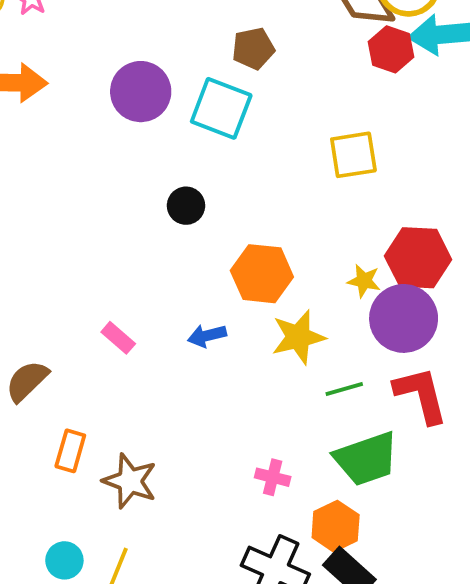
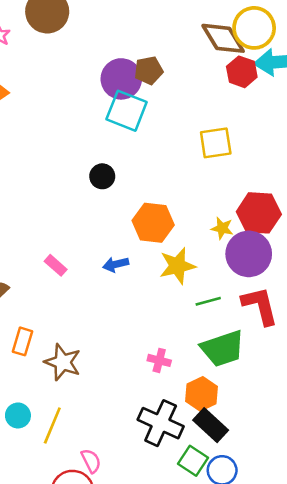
purple circle: (141, 92) -> (121, 79), moved

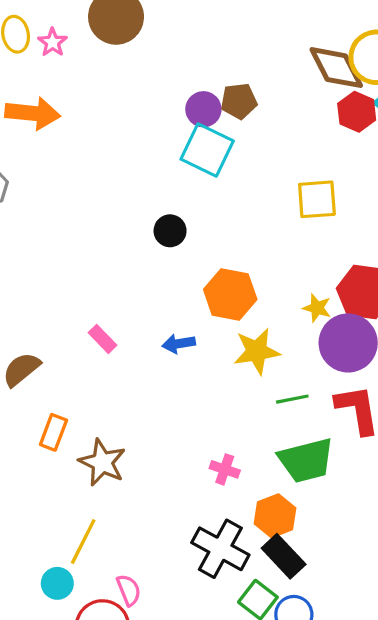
purple circle: (121, 79) -> (203, 109), size x0.7
cyan circle: (18, 415) -> (57, 583), moved

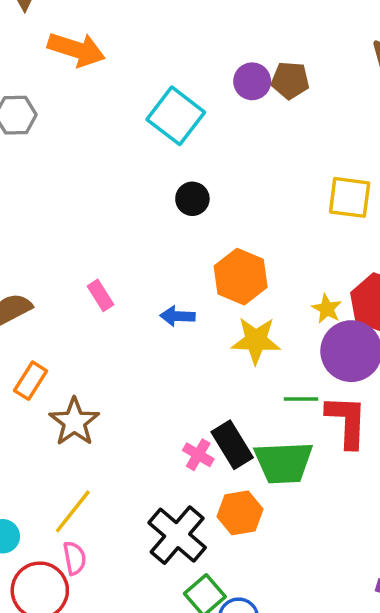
cyan square: (207, 150) -> (176, 116), moved
green line: (292, 399) -> (301, 399), moved
yellow line: (83, 542) -> (73, 511), moved
black rectangle: (284, 556) -> (232, 445), moved

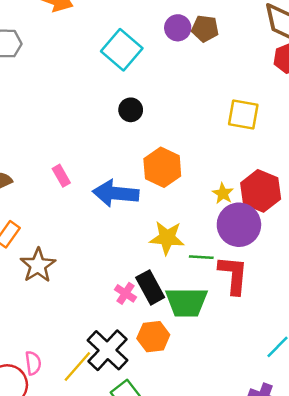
blue arrow: (178, 316) -> (116, 193), size x1.8
yellow star: (256, 340) -> (167, 238), moved
yellow line: (73, 511) -> (77, 366), moved

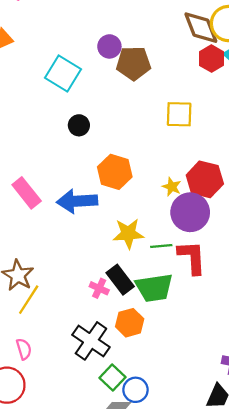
brown pentagon: (205, 29) -> (133, 63), moved, size x1.4
pink rectangle: (61, 176) -> (27, 193), size x1.6
pink semicircle: (33, 363) -> (24, 349), moved
yellow line: (77, 366) -> (29, 300), moved

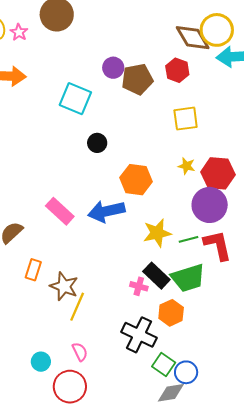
red hexagon: (212, 59) -> (177, 70), moved
yellow star: (172, 187) -> (187, 166), moved

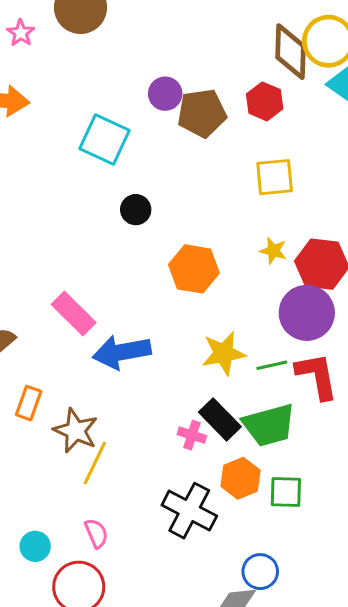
brown diamond: (193, 38) -> (290, 52), turned 30
blue arrow: (106, 211) -> (122, 352), moved
green square: (164, 364) -> (286, 492), moved, turned -35

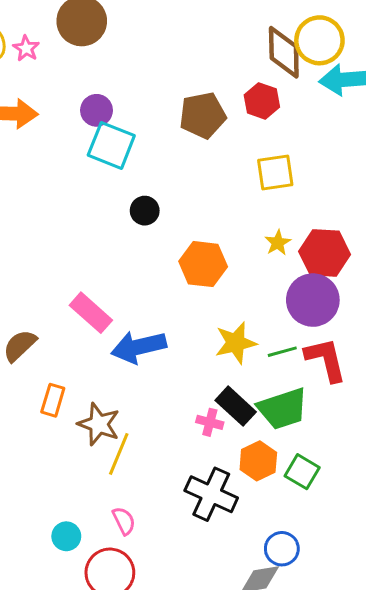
purple circle: (165, 94) -> (96, 110), moved
yellow star: (273, 251) -> (278, 243), turned 30
green square: (286, 492) -> (302, 472), turned 32

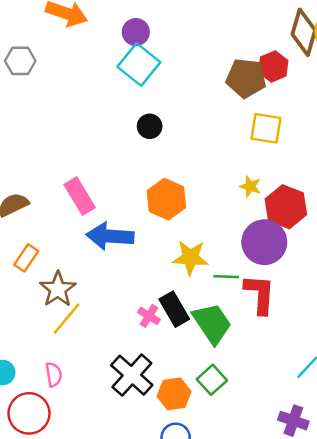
brown pentagon: (203, 115) -> (246, 78), moved
yellow star: (278, 243) -> (250, 186), turned 30
orange hexagon: (203, 264) -> (166, 199), moved
green trapezoid: (283, 409) -> (212, 323), turned -123
orange hexagon: (258, 461) -> (174, 394), moved

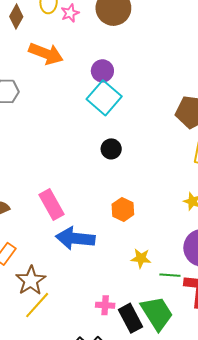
orange hexagon: (166, 199) -> (123, 209), size x0.7
yellow star: (190, 258) -> (141, 258), size x0.7
black rectangle: (174, 309) -> (131, 318), moved
pink cross: (149, 316) -> (105, 305), turned -30

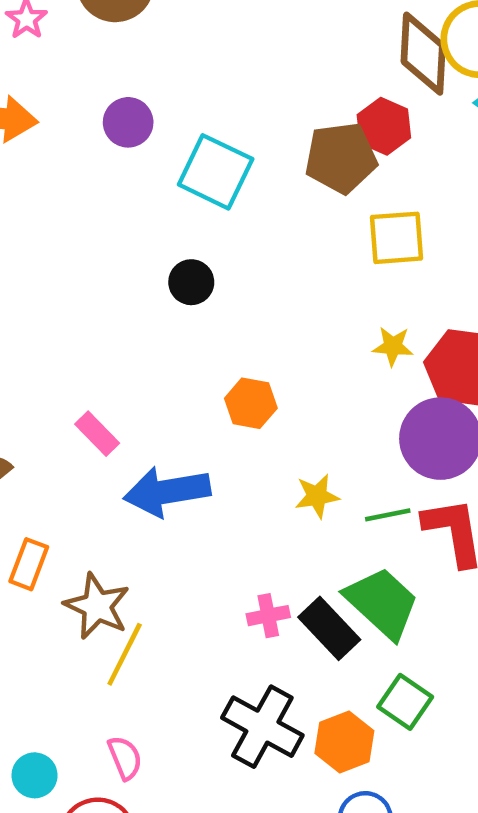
cyan square: (104, 98) -> (216, 172), moved
pink rectangle: (51, 204) -> (97, 434), size x0.7

